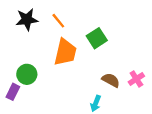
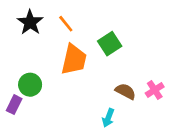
black star: (27, 20) -> (30, 22), turned -30

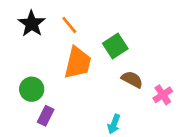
brown semicircle: (126, 91) -> (132, 79), moved
purple rectangle: (14, 105) -> (46, 116), moved

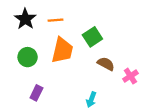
orange line: (69, 25) -> (56, 20), turned -56
green circle: (32, 89) -> (28, 57), moved

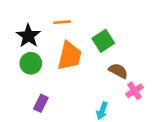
black star: (25, 19) -> (28, 36), moved
pink cross: (130, 76) -> (134, 91), moved

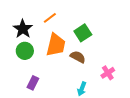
orange line: (62, 22) -> (50, 18), turned -32
brown semicircle: (118, 71) -> (78, 57), moved

